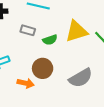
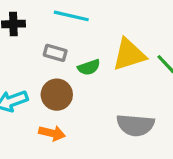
brown circle: (43, 68) -> (57, 95), moved
gray semicircle: (81, 78) -> (135, 125), turned 35

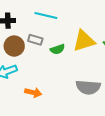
brown circle: (57, 95) -> (14, 46), moved

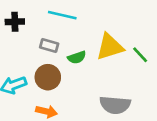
brown circle: (14, 46) -> (48, 77), moved

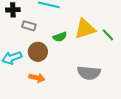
gray rectangle: (49, 46) -> (29, 26), moved

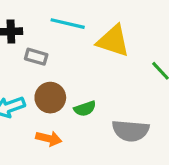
yellow triangle: (85, 29) -> (113, 41), moved, turned 35
green semicircle: (60, 37) -> (85, 109), moved

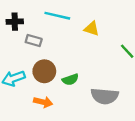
yellow triangle: (113, 41) -> (92, 29), size x0.6

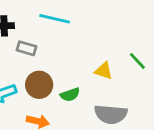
yellow triangle: (92, 29) -> (104, 71), moved

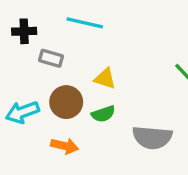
yellow triangle: (104, 71) -> (105, 78), moved

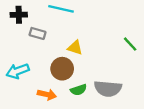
brown circle: (66, 102) -> (62, 69), moved
green semicircle: (103, 114) -> (79, 90), moved

